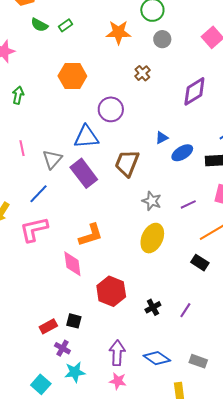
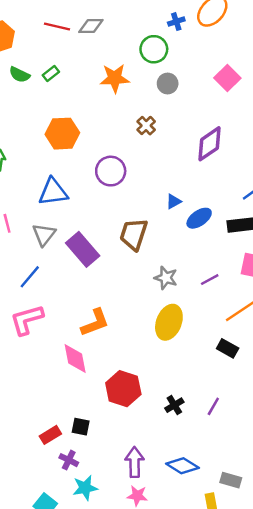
blue triangle: (86, 137) -> (53, 192), moved
gray rectangle: (198, 361) -> (231, 480), moved

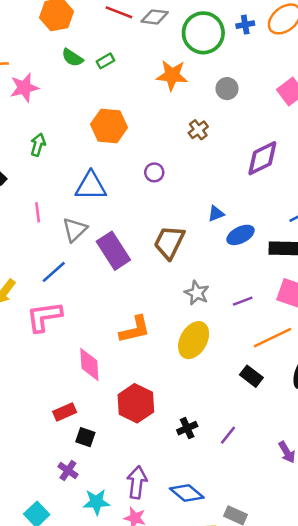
green circle: (154, 49) -> (203, 33), moved, size x1.4
purple circle: (111, 171) -> (154, 172), size x0.6
orange L-shape: (95, 323) -> (135, 329), moved
red rectangle: (50, 435) -> (65, 412), moved
cyan star: (85, 488) -> (96, 502), moved

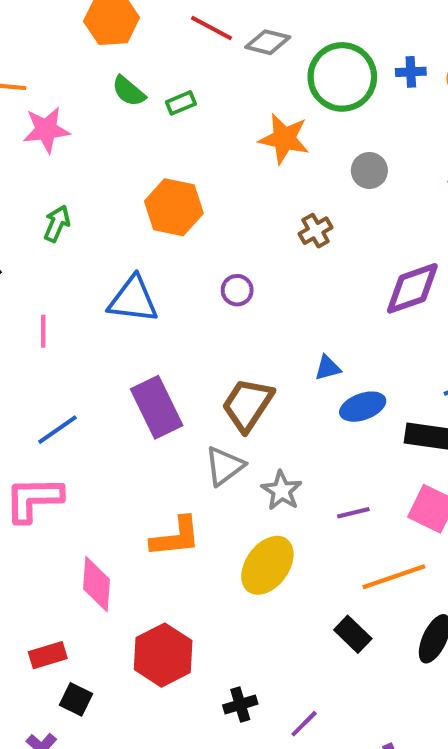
gray triangle: (75, 230) -> (225, 466), moved

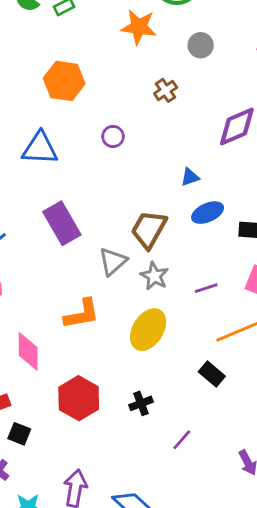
blue triangle: (328, 368) -> (190, 177), moved
brown trapezoid: (248, 405) -> (149, 229), moved
black cross: (240, 705) -> (141, 403), moved

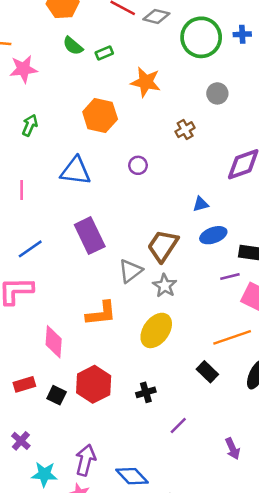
orange star: (139, 27) -> (146, 82), moved
purple line: (206, 288) -> (230, 277), moved
black square: (19, 434) -> (57, 395), moved

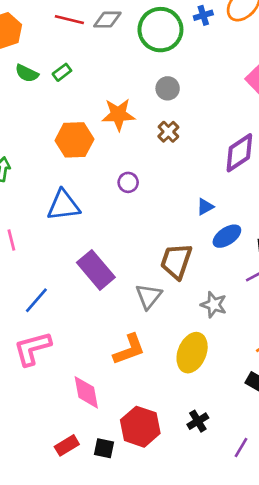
orange star: (146, 82) -> (118, 114), moved
gray circle: (217, 93) -> (168, 88), moved
gray star: (165, 286) -> (214, 305), moved

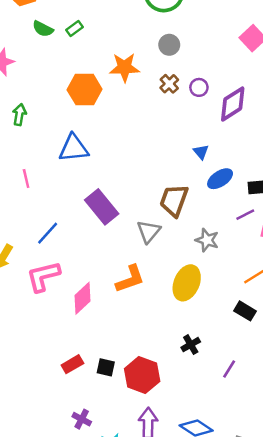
purple circle: (128, 182) -> (199, 87), moved
blue triangle: (205, 207) -> (201, 152), turned -42
pink diamond: (86, 392) -> (83, 298), moved, turned 56
red hexagon: (140, 427) -> (142, 375), moved

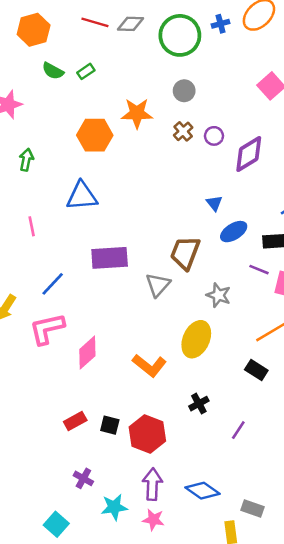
purple rectangle: (102, 207) -> (110, 258), turned -56
purple line: (245, 215) -> (259, 270), turned 48
orange L-shape: (130, 279) -> (149, 365), moved, turned 56

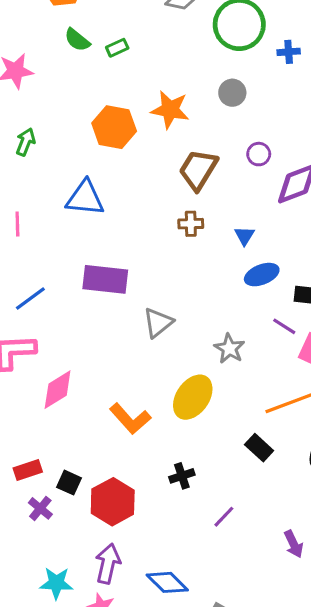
blue cross: (221, 24) -> (289, 52), moved
brown cross: (183, 131) -> (191, 224), moved, turned 30
brown trapezoid: (185, 253) -> (198, 170), moved
purple cross: (83, 478) -> (40, 508), moved

